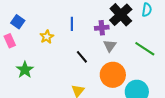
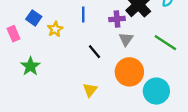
blue square: (18, 22) -> (34, 18), moved

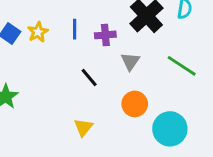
purple cross: (117, 19) -> (105, 35), moved
yellow star: (55, 29) -> (38, 32), moved
orange circle: (129, 72) -> (135, 104), size x0.7

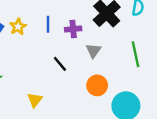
green line: (182, 66) -> (135, 54), turned 45
yellow triangle: (83, 127) -> (35, 100), moved

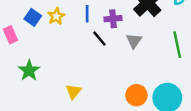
black line: (60, 64) -> (99, 38), moved
orange circle: (97, 85) -> (136, 95), moved

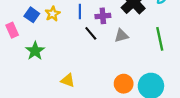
gray triangle: (134, 41) -> (121, 36), turned 40
green star: (29, 71) -> (35, 51), moved
yellow triangle: (73, 92) -> (68, 80), turned -48

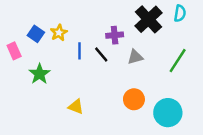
blue line: (80, 12) -> (79, 51), moved
green line: (160, 39) -> (178, 61), turned 45
orange circle: (124, 84) -> (134, 99), moved

